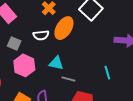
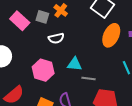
orange ellipse: (64, 28) -> (111, 35), moved
gray square: (14, 43) -> (42, 17), moved

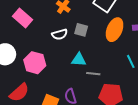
gray square: (42, 17) -> (81, 30), moved
pink hexagon: (43, 70) -> (35, 63), moved

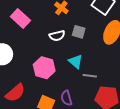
cyan triangle: (79, 60) -> (76, 61), turned 35
pink hexagon: (35, 63) -> (44, 68), moved

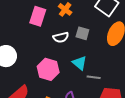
pink rectangle: (20, 18) -> (38, 16), moved, turned 66

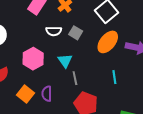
gray line: (94, 77) -> (75, 78), turned 56

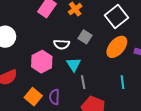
white semicircle: (54, 31) -> (62, 44), moved

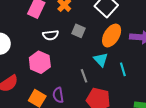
white semicircle: (62, 44) -> (51, 35), moved
cyan triangle: (74, 64) -> (101, 60), moved

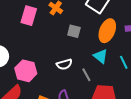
white semicircle: (51, 35) -> (64, 64), moved
pink hexagon: (40, 62) -> (26, 71), moved

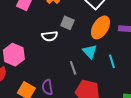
white semicircle: (64, 64) -> (50, 36), moved

